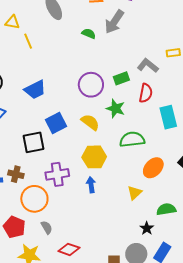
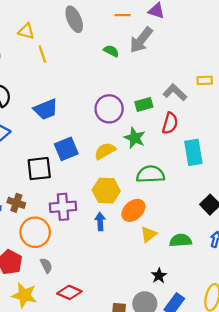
yellow semicircle: (90, 122) -> (105, 151), turned -72
orange ellipse: (153, 168) -> (133, 210), moved
green semicircle: (166, 209) -> (181, 240), moved

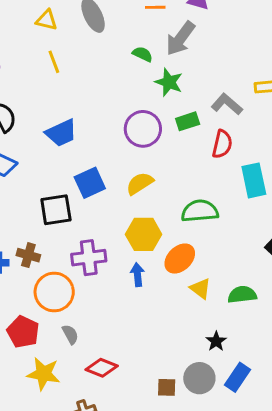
yellow triangle: (26, 31) -> (47, 20), moved
green star: (135, 138) -> (169, 82), moved
yellow triangle: (148, 234) -> (200, 289), turned -42

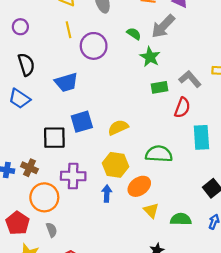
purple circle: (143, 129) -> (94, 46), moved

